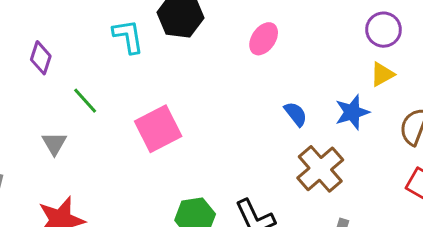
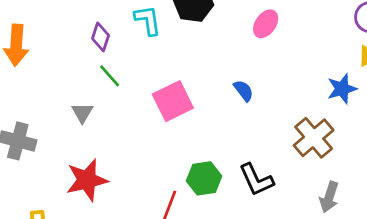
purple diamond: (41, 58) -> (101, 37), moved
blue semicircle: (296, 114) -> (244, 91), moved

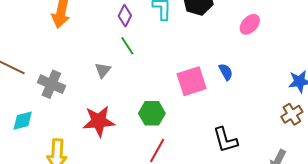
pink square: (173, 101) -> (192, 81), moved
brown cross: (314, 138) -> (292, 114), moved, size x0.7
green hexagon: (204, 178) -> (152, 113), moved

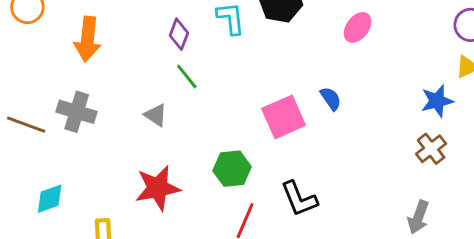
gray triangle: (103, 70) -> (156, 115), turned -30
gray cross: (51, 84) -> (77, 112), moved
black L-shape: (225, 140) -> (299, 199), moved

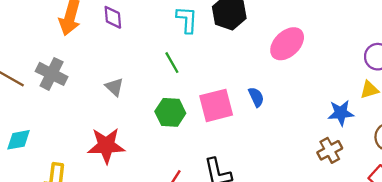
pink ellipse: (358, 27) -> (287, 44), size x1.4
purple diamond: (179, 34) -> (113, 17), moved, turned -35
green line: (187, 76) -> (172, 63), moved
green hexagon: (232, 169) -> (170, 112), moved

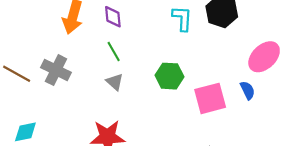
pink ellipse: (287, 44) -> (264, 57), moved
green line: (172, 63) -> (114, 51), moved
green hexagon: (170, 112) -> (169, 76), moved

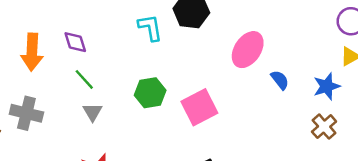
gray triangle: (115, 82) -> (93, 112), turned 30
blue semicircle: (248, 90) -> (280, 80), moved

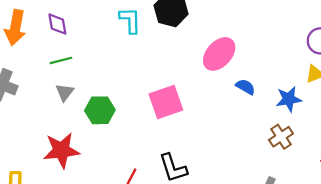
green line: (84, 79) -> (61, 60), turned -70
blue semicircle: (280, 80) -> (245, 87), turned -30
green hexagon: (150, 93) -> (100, 110), moved

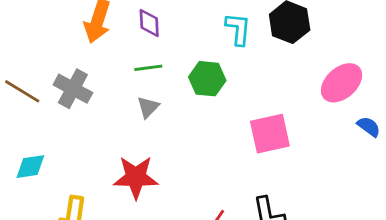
green hexagon: (100, 110) -> (207, 79), moved

